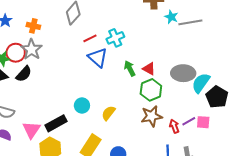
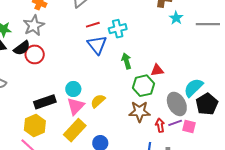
gray line: (190, 22) -> (208, 24), moved
red circle: (16, 53) -> (35, 54), moved
red triangle: (149, 69) -> (157, 70), moved, turned -48
gray ellipse: (183, 73) -> (177, 104), moved, turned 50
pink triangle: (31, 130) -> (76, 106), moved

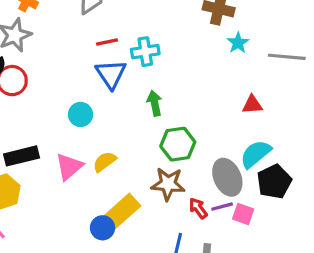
red triangle: (157, 70) -> (252, 105), moved
cyan circle: (73, 89) -> (80, 114), moved
red arrow: (160, 125) -> (198, 208), turned -32
yellow rectangle: (75, 130) -> (122, 211), moved

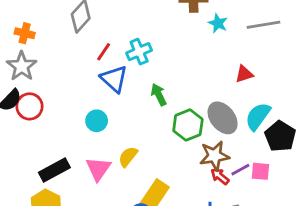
red line: (107, 42) -> (104, 52), turned -30
gray ellipse: (227, 177) -> (223, 118), moved
brown star: (168, 184) -> (215, 156), moved

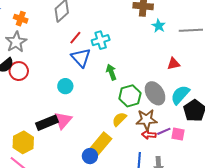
yellow semicircle: (128, 157) -> (119, 119), moved
black rectangle: (54, 170) -> (47, 123), moved
red arrow: (220, 176) -> (149, 135), turned -40

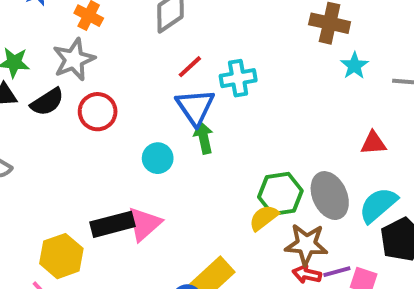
red circle: (19, 71) -> (98, 112), moved
green arrow: (111, 72) -> (204, 138), moved
yellow semicircle: (119, 119) -> (264, 218), moved

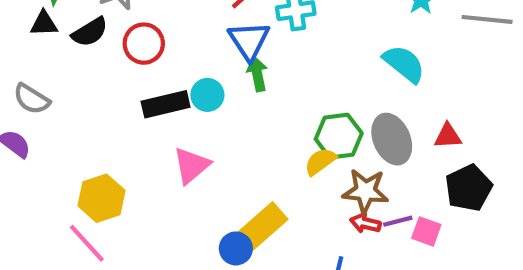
red triangle: (373, 143) -> (448, 136), moved
cyan semicircle: (378, 205) -> (404, 64), moved, turned 78
black rectangle: (112, 224) -> (166, 104), moved

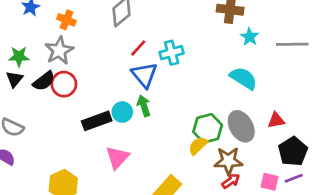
black triangle: (44, 24) -> (14, 79), turned -42
red circle: (144, 44) -> (64, 84), moved
green arrow: (257, 74) -> (144, 106), moved
purple line: (398, 221) -> (294, 178), moved
red arrow: (365, 223) -> (231, 181), turned 138

